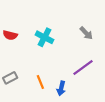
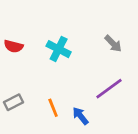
blue arrow: (61, 88) -> (80, 116), turned 128

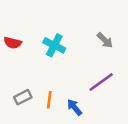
gray rectangle: (14, 102) -> (23, 97), moved
orange line: (53, 108) -> (49, 100), turned 30

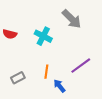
gray arrow: (105, 40) -> (72, 19), moved, size x1.5
orange line: (49, 100) -> (46, 72), moved

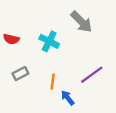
gray rectangle: (18, 78) -> (20, 74), moved

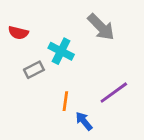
red semicircle: (11, 39) -> (18, 33), moved
gray rectangle: (20, 74) -> (34, 70), moved

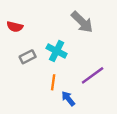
cyan cross: (61, 51) -> (57, 51), moved

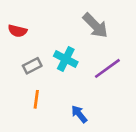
purple line: (93, 75) -> (107, 68), moved
orange line: (53, 82) -> (36, 99), moved

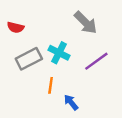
gray rectangle: (32, 66) -> (29, 59), size x1.5
orange line: (36, 99) -> (51, 85), moved

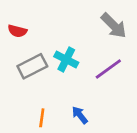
gray arrow: (86, 23) -> (114, 26), moved
orange line: (51, 85) -> (42, 118), moved

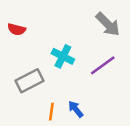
gray rectangle: (32, 66) -> (29, 81), moved
orange line: (42, 118) -> (51, 112), moved

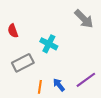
red semicircle: (17, 29) -> (13, 31), moved, turned 56
purple line: (103, 65) -> (86, 80), moved

